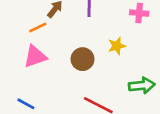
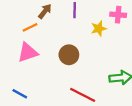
yellow star: (117, 46) -> (99, 28), moved

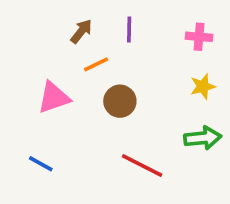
orange line: (30, 27) -> (96, 64), moved
yellow star: (99, 28) -> (203, 86), moved

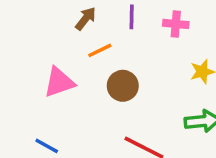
pink cross: (199, 37) -> (176, 24), moved

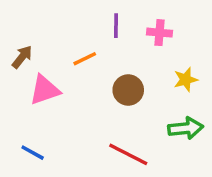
brown arrow: (86, 19) -> (22, 57), moved
brown circle: (123, 86) -> (128, 90), moved

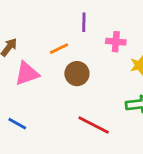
pink cross: (160, 33) -> (116, 42), moved
brown circle: (128, 90) -> (77, 74), moved

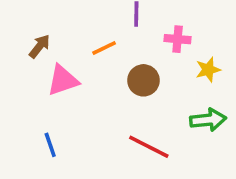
brown circle: (77, 74) -> (143, 80), moved
blue line: (17, 124) -> (50, 145), turned 42

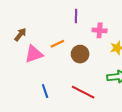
orange line: (104, 48) -> (57, 44), moved
blue line: (50, 145) -> (45, 91), moved

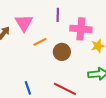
pink cross: (100, 30) -> (81, 29), size x1.5
pink triangle: (34, 54) -> (24, 23), moved, turned -42

